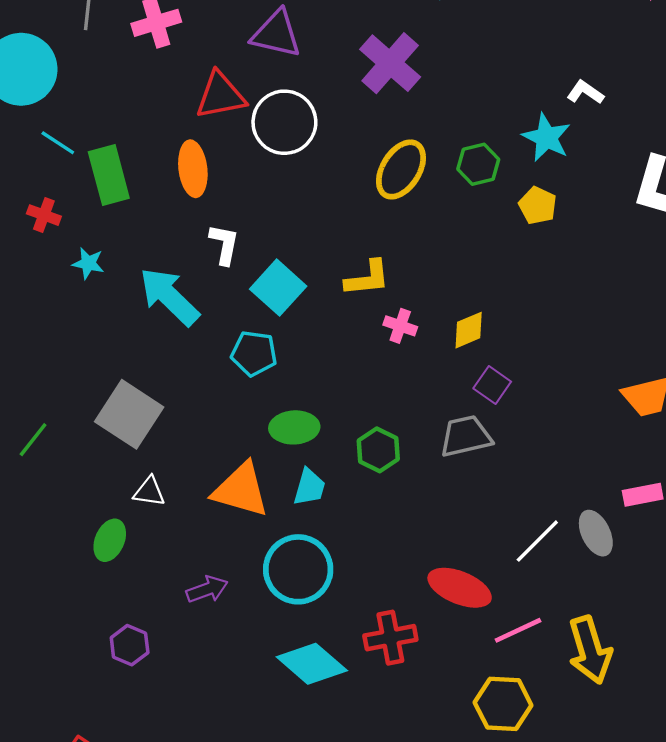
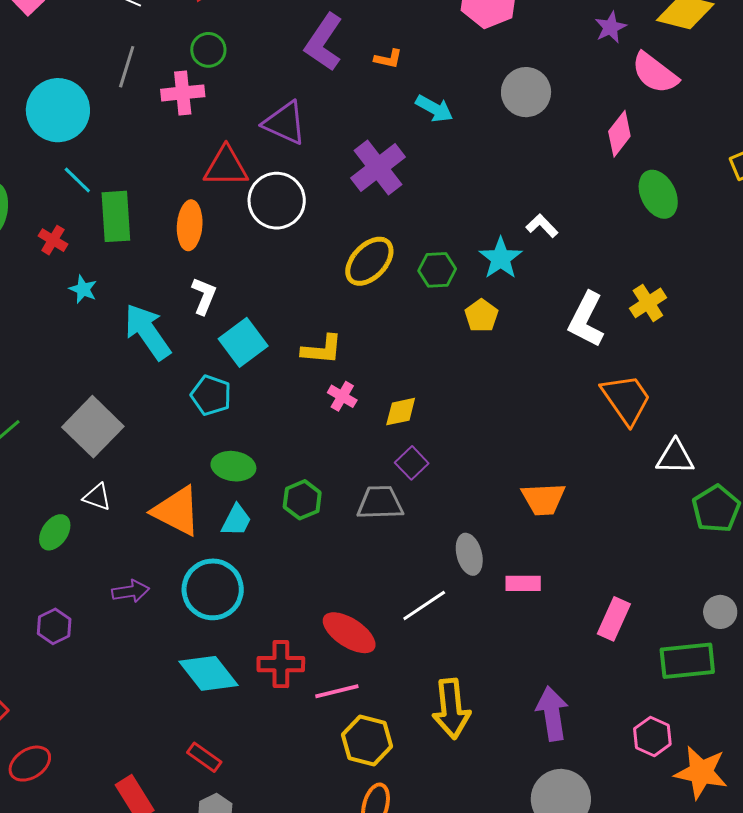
gray ellipse: (596, 533) -> (469, 554), moved
pink line: (518, 630) -> (337, 691), moved

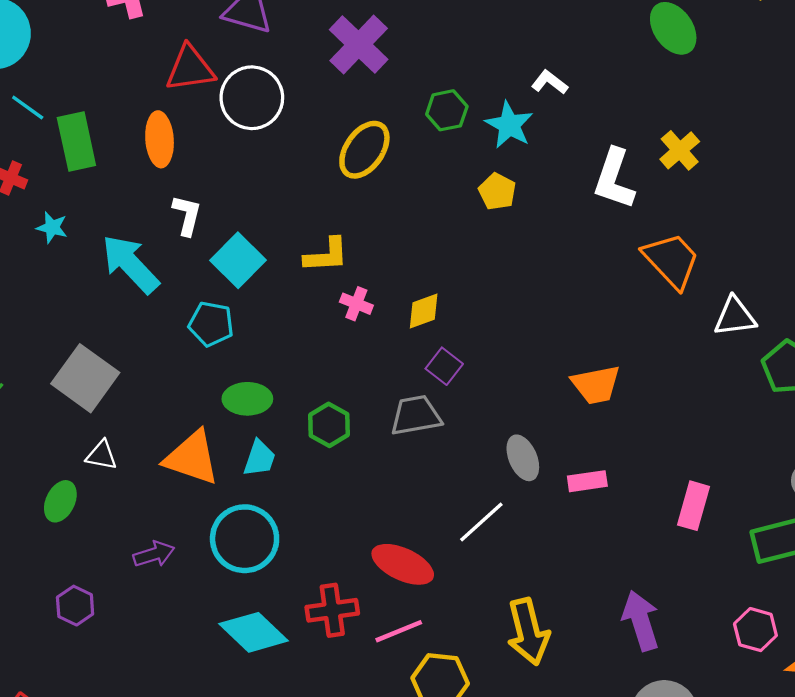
green hexagon: (437, 270) -> (447, 110), moved

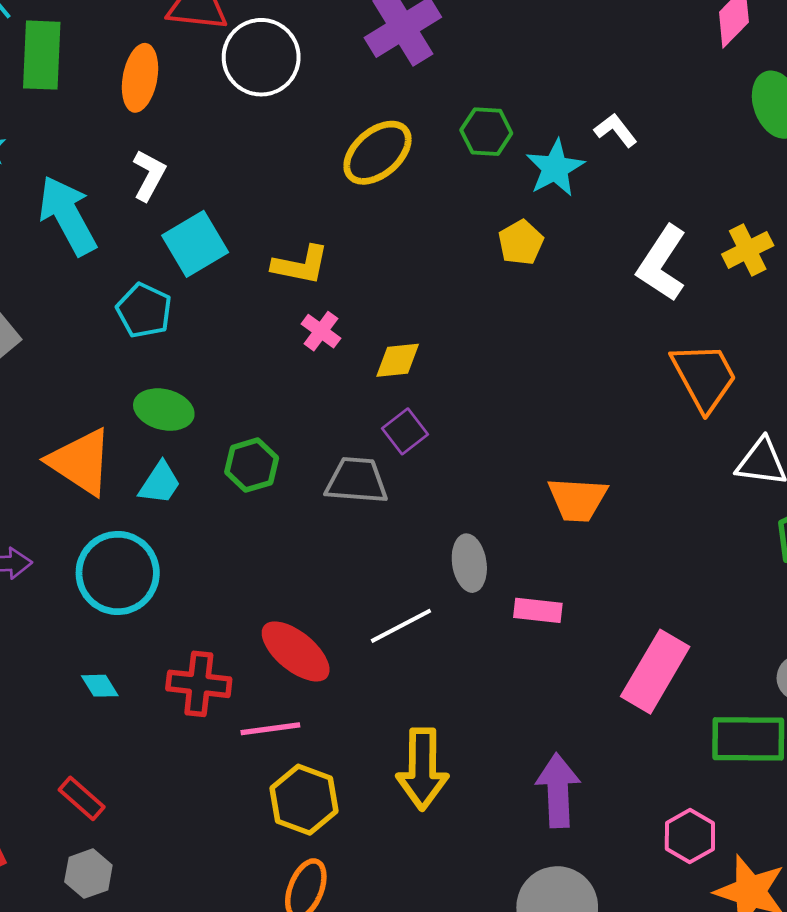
pink rectangle: (694, 506) -> (655, 672), size x1.4
cyan diamond: (254, 632) -> (100, 686), size x0.5

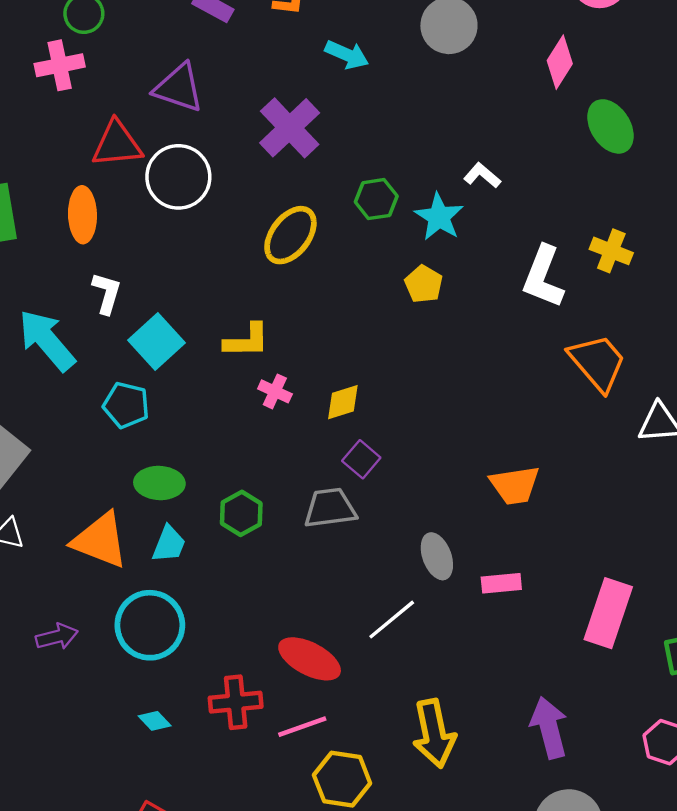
yellow cross: (748, 250) -> (611, 251), turned -30

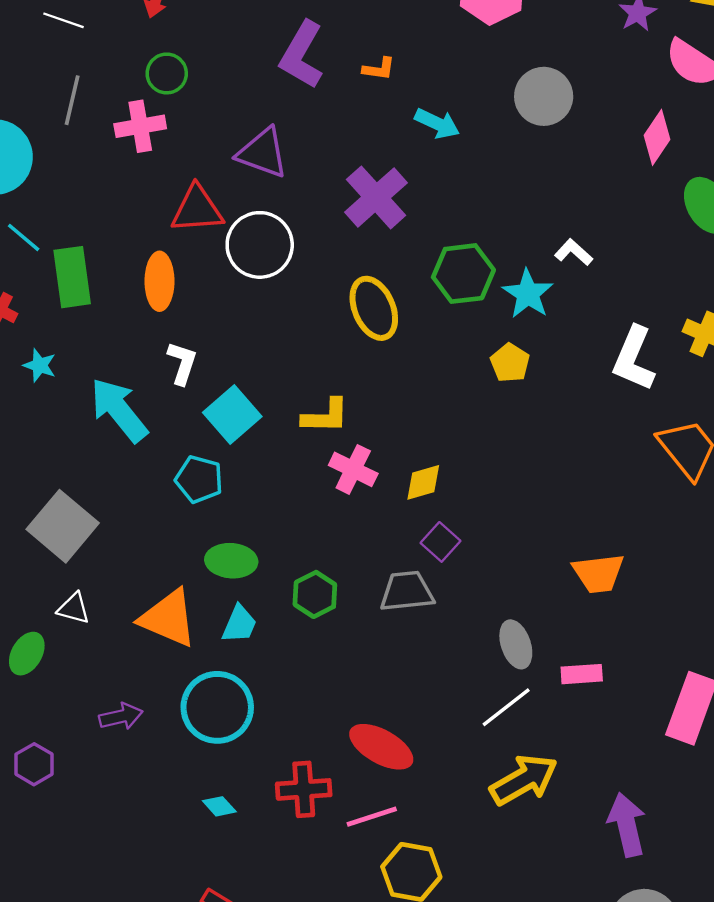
green hexagon: (376, 199) -> (463, 274), size x1.4
yellow ellipse: (290, 235) -> (374, 308), turned -62
pink cross: (275, 391) -> (353, 469), size x1.4
white line: (392, 620) -> (506, 707), moved
yellow arrow: (434, 733) -> (524, 780), moved, turned -110

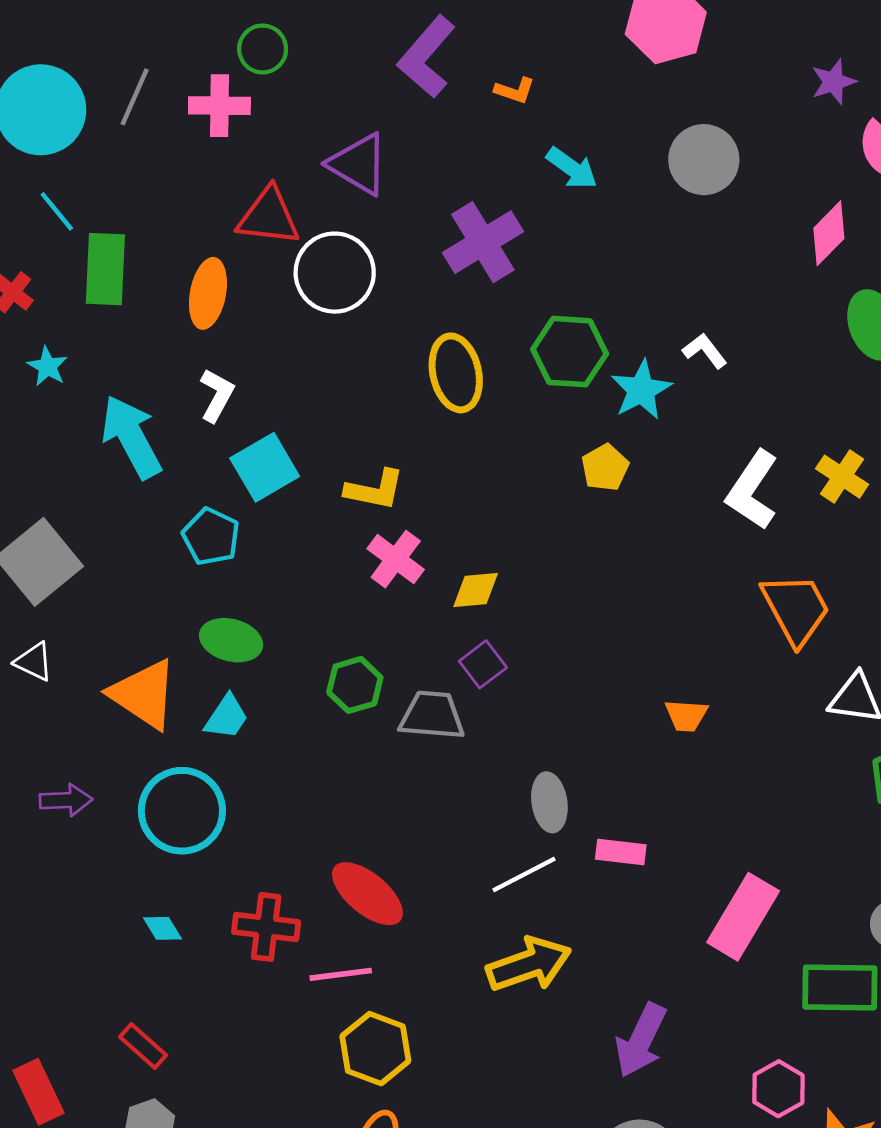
gray line: (72, 100) -> (135, 97), moved
orange trapezoid: (598, 573) -> (686, 716), moved, size x0.7
green hexagon: (315, 594) -> (355, 685), moved
purple arrow: (627, 825) -> (641, 1040), turned -152

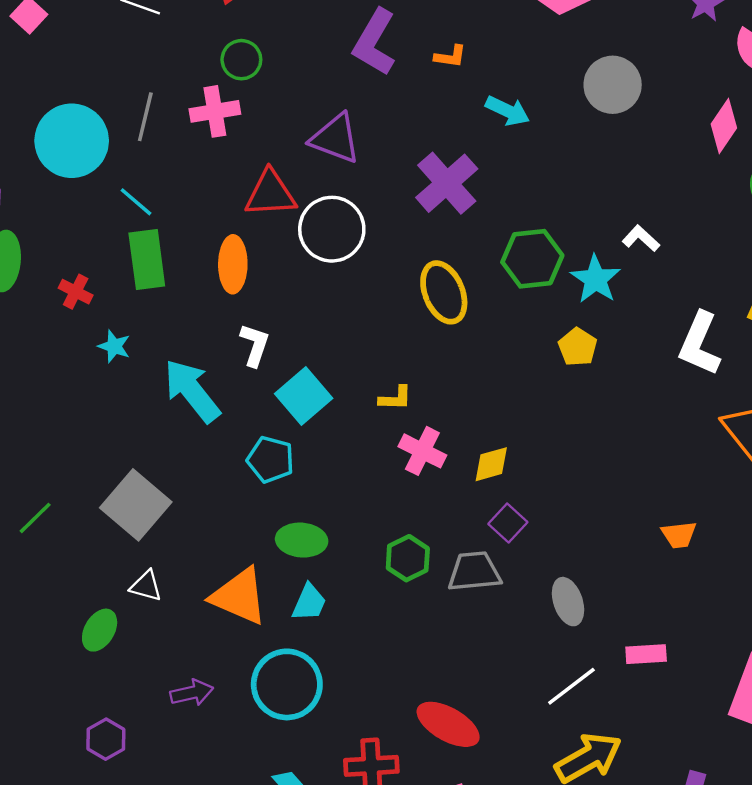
cyan line: (57, 211) -> (136, 202), moved
yellow L-shape: (375, 490) -> (395, 398), size x0.7
gray ellipse: (549, 802) -> (568, 602), moved

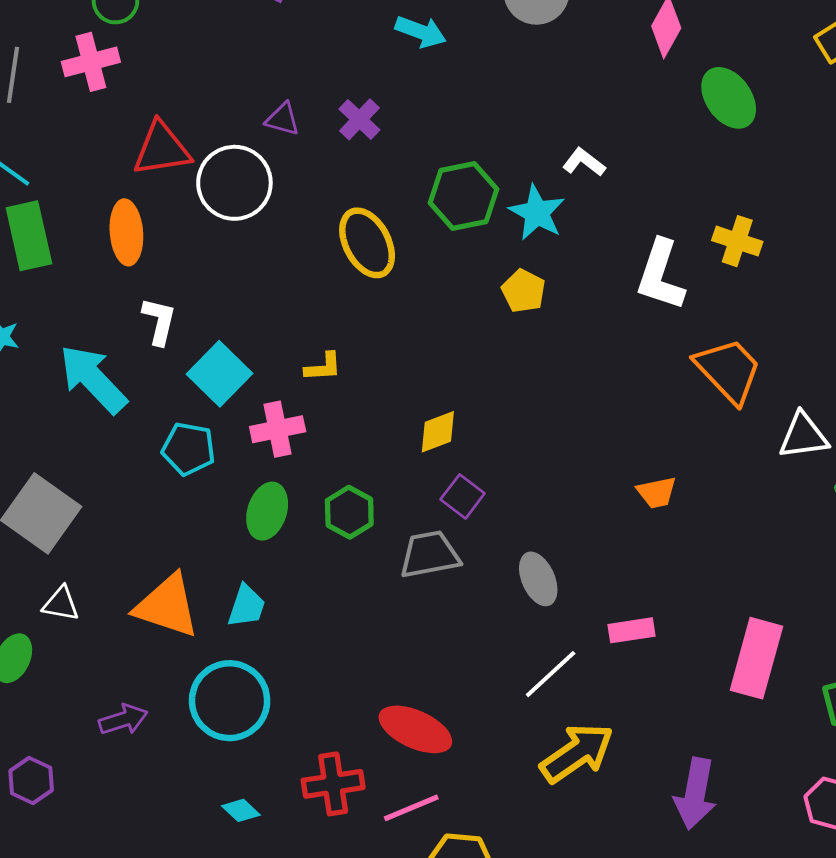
purple triangle: (335, 138) -> (283, 119), moved, size x0.6
purple cross: (447, 183) -> (359, 119), size x0.6
pink cross: (422, 451) -> (278, 429), moved, turned -33
green ellipse: (302, 540) -> (267, 511), moved, turned -72
green hexagon: (408, 558) -> (349, 512), moved

